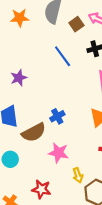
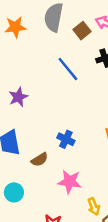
blue cross: (57, 116) -> (66, 139), turned -32
brown semicircle: (34, 132) -> (40, 160), size x0.6

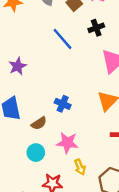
cyan circle: (14, 192) -> (36, 153), moved
yellow arrow: (94, 206) -> (80, 167), moved

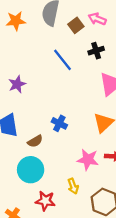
pink star: (67, 143) -> (88, 160), moved
cyan circle: (36, 153) -> (31, 170), size x1.5

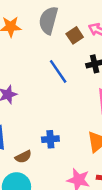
blue cross: (59, 123) -> (50, 139), turned -35

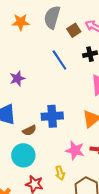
blue cross: (50, 139) -> (52, 116), size x1.5

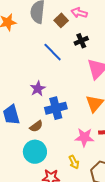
purple star: (17, 78) -> (38, 89), moved

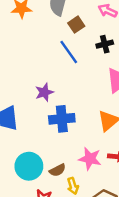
brown square: (61, 20) -> (76, 25), moved
brown semicircle: (36, 126) -> (58, 170), moved

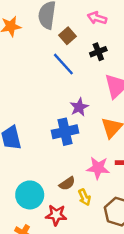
purple star: (44, 92) -> (79, 107), moved
cyan circle: (29, 166) -> (30, 195), moved

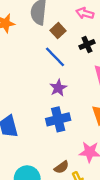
purple star: (79, 107) -> (58, 88), moved

